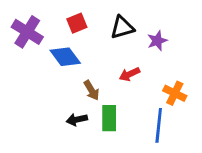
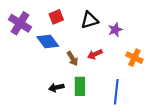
brown arrow: (92, 90) -> (72, 59), moved
orange cross: (175, 93) -> (134, 58), moved

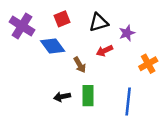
red arrow: (95, 54) -> (105, 51), moved
orange cross: (134, 58) -> (148, 64), turned 35

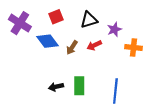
orange cross: (148, 64) -> (133, 47), moved, turned 35
brown arrow: (80, 65) -> (72, 47), moved, turned 64

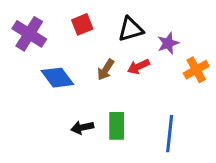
blue diamond: (47, 41) -> (57, 78), moved
orange cross: (133, 47) -> (196, 70), turned -35

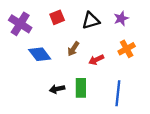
purple star: (168, 43) -> (121, 18), moved
red arrow: (138, 67) -> (96, 60), moved
orange cross: (196, 70) -> (127, 49), moved

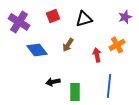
purple star: (121, 18) -> (125, 17), moved
red arrow: (96, 60) -> (97, 55), moved, turned 104
green rectangle: (81, 88) -> (75, 92), moved

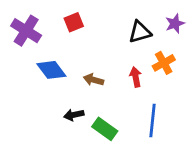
black triangle: (84, 19) -> (140, 32), moved
brown arrow: (68, 45) -> (93, 80), moved, turned 72
green rectangle: (75, 92) -> (105, 129), turned -54

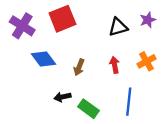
red square: (74, 22) -> (62, 19), size x1.6
orange cross: (164, 63) -> (147, 61), moved
brown arrow: (93, 80) -> (79, 67), turned -84

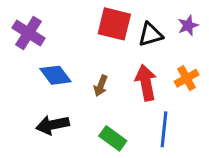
red square: (62, 19) -> (114, 24), moved, turned 36
red arrow: (115, 65) -> (146, 83), size x1.6
black arrow: (62, 97) -> (53, 125), moved, size x1.5

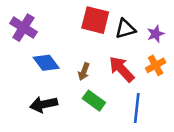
purple star: (188, 25) -> (156, 34), moved
red arrow: (146, 83) -> (122, 69), turned -32
green rectangle: (113, 138) -> (94, 101), moved

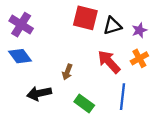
blue diamond: (46, 63) -> (20, 56), moved
brown arrow: (84, 72) -> (67, 72), moved
green rectangle: (94, 101) -> (84, 103), moved

